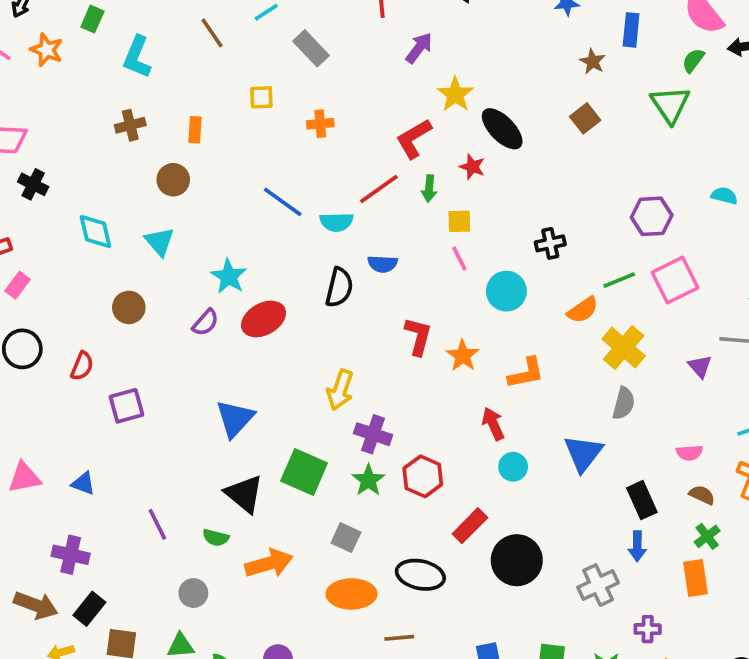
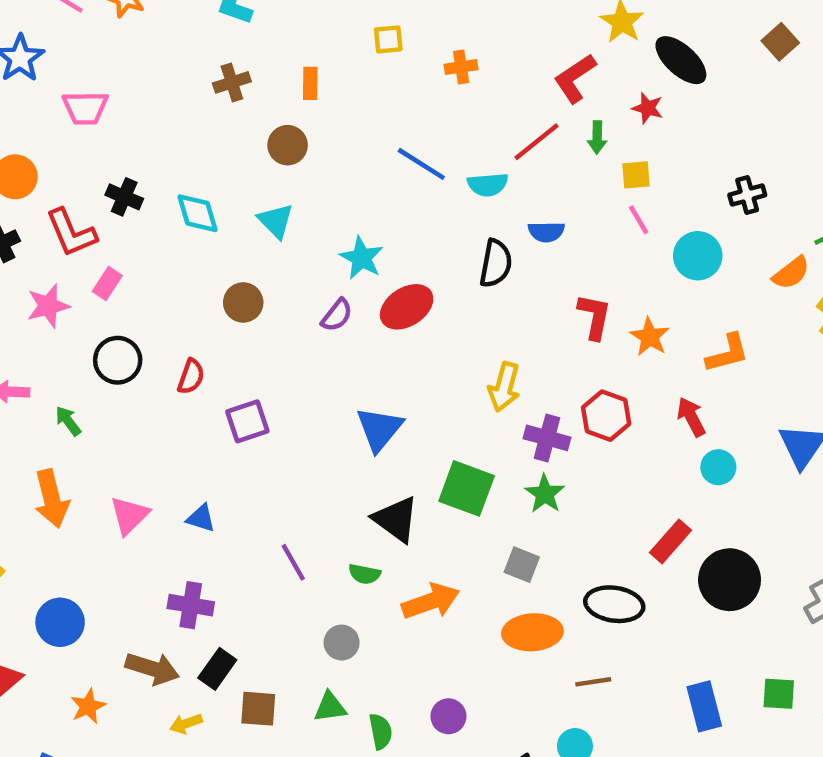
black cross: (33, 184) -> (124, 197), moved
red hexagon: (423, 476) -> (606, 416), moved
pink triangle: (24, 478) -> (129, 515), turned -30

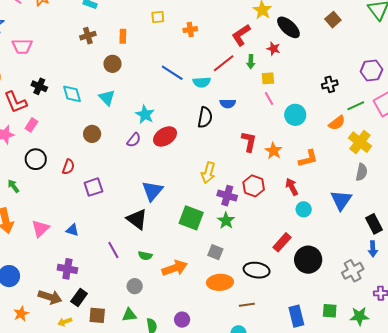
black cross: (747, 195) -> (330, 84), moved
black triangle: (396, 519) -> (137, 219), moved

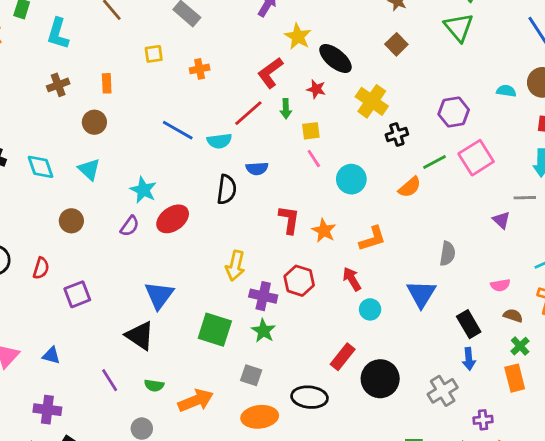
yellow cross: (360, 142) -> (372, 101), moved

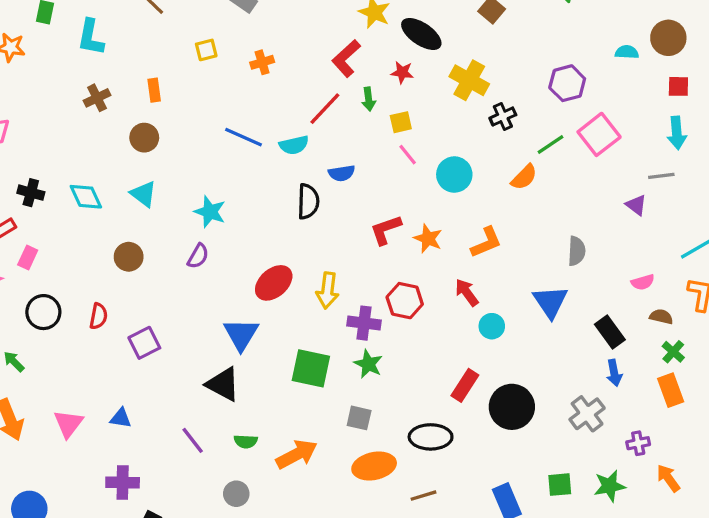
red ellipse: (173, 219) -> (274, 283), moved
red L-shape: (289, 220) -> (386, 230), turned -112

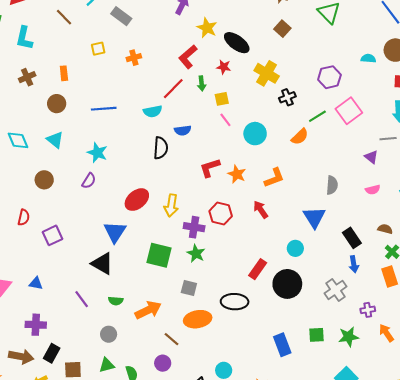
blue line: (243, 137) -> (104, 109), moved, turned -30
pink semicircle: (643, 282) -> (373, 190), moved
cyan circle: (492, 326) -> (295, 248), moved
brown line: (424, 496) -> (172, 339), moved, turned 56

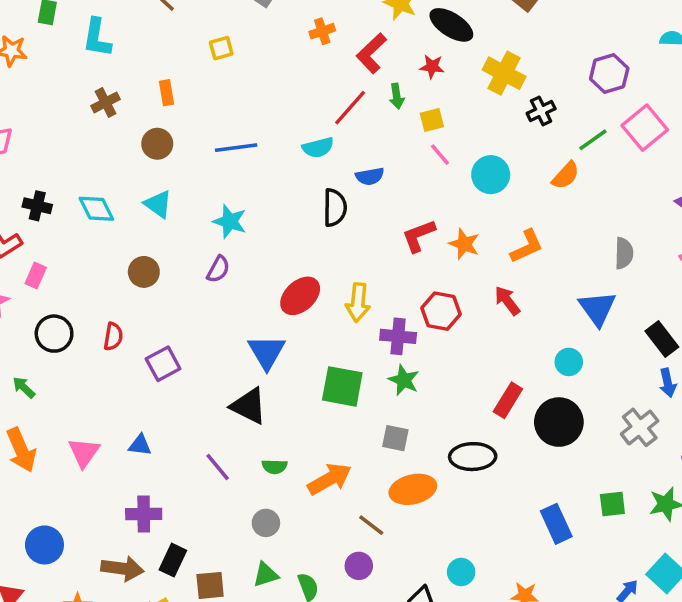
orange cross: (134, 58) -> (322, 31), moved

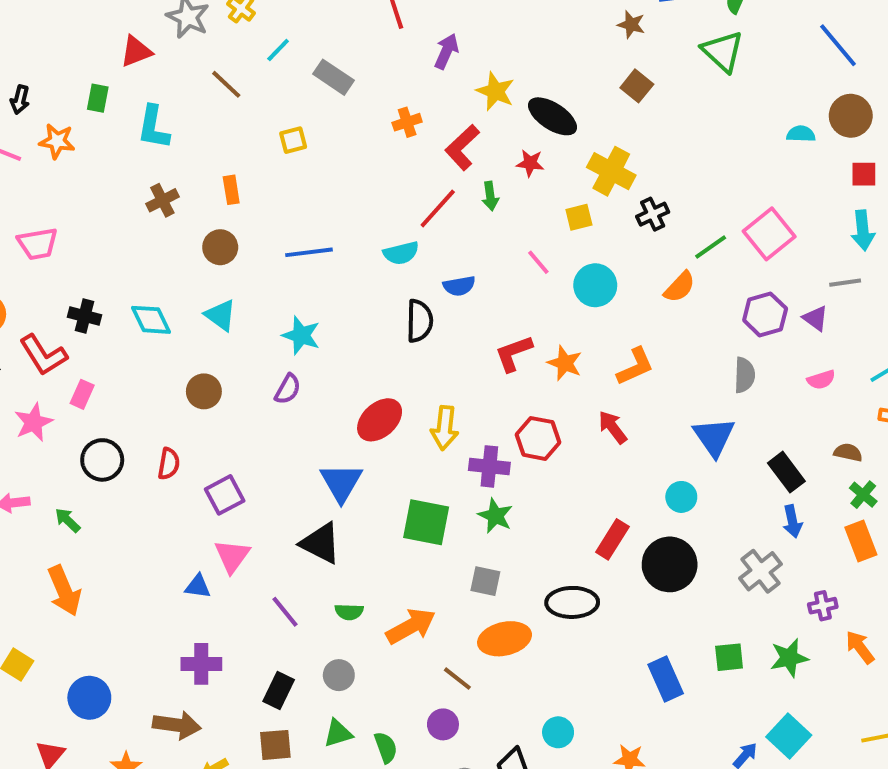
purple hexagon: (609, 74) -> (765, 314), moved
yellow square: (432, 120) -> (579, 217), moved
pink triangle: (84, 453) -> (232, 556), moved
black rectangle: (173, 560) -> (279, 691), moved

